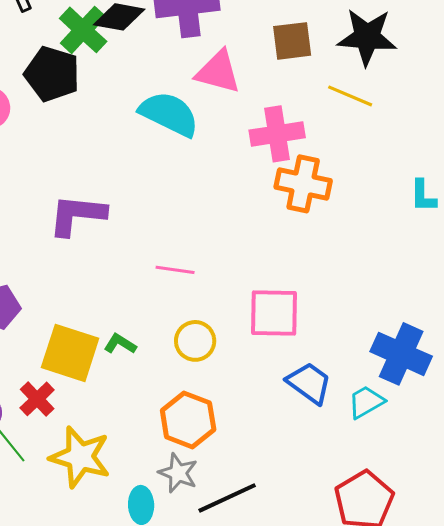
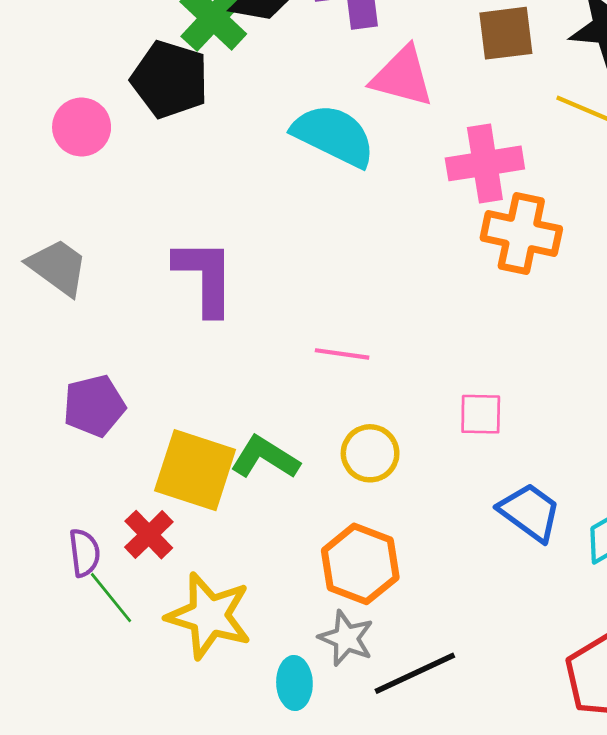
purple L-shape: (77, 215) -> (205, 277), turned 84
pink square: (274, 313) -> (481, 414), size x0.6
green L-shape: (120, 344) -> (265, 458), size x1.5

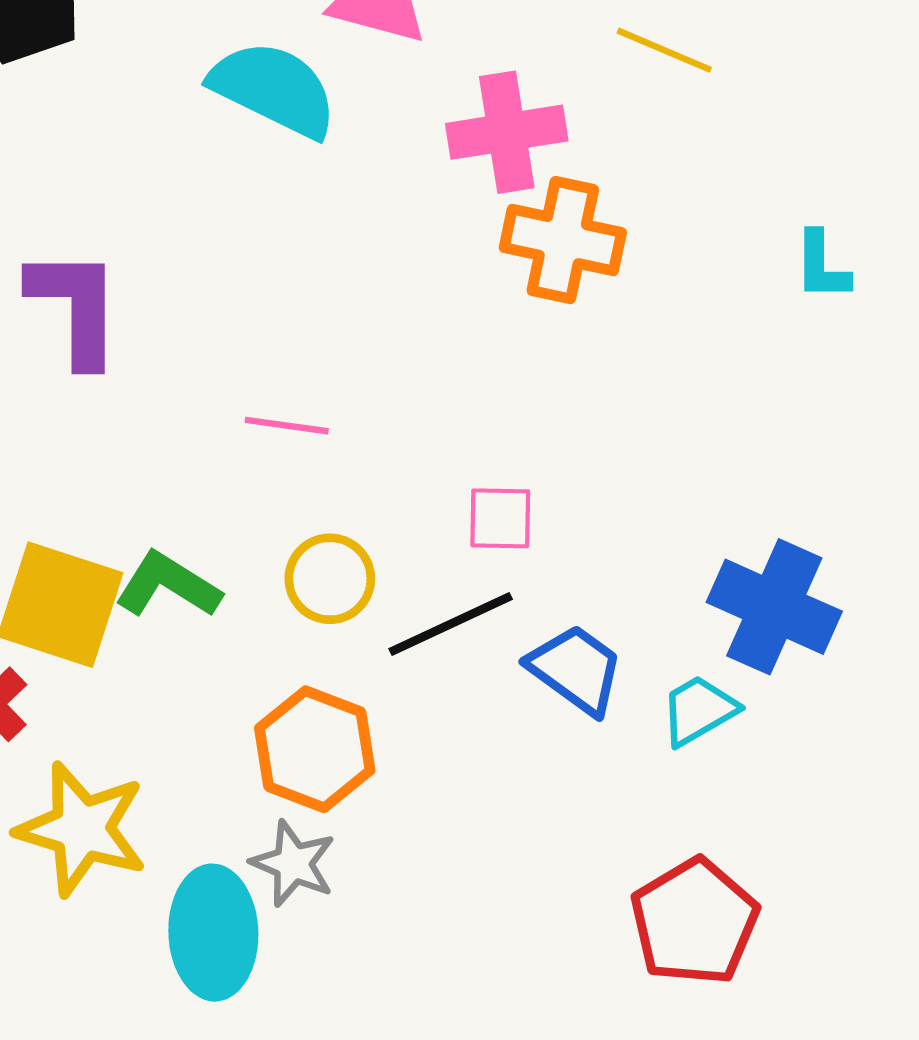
black line: (415, 673) -> (451, 624), moved
cyan ellipse: (294, 683) -> (213, 933), size x1.6

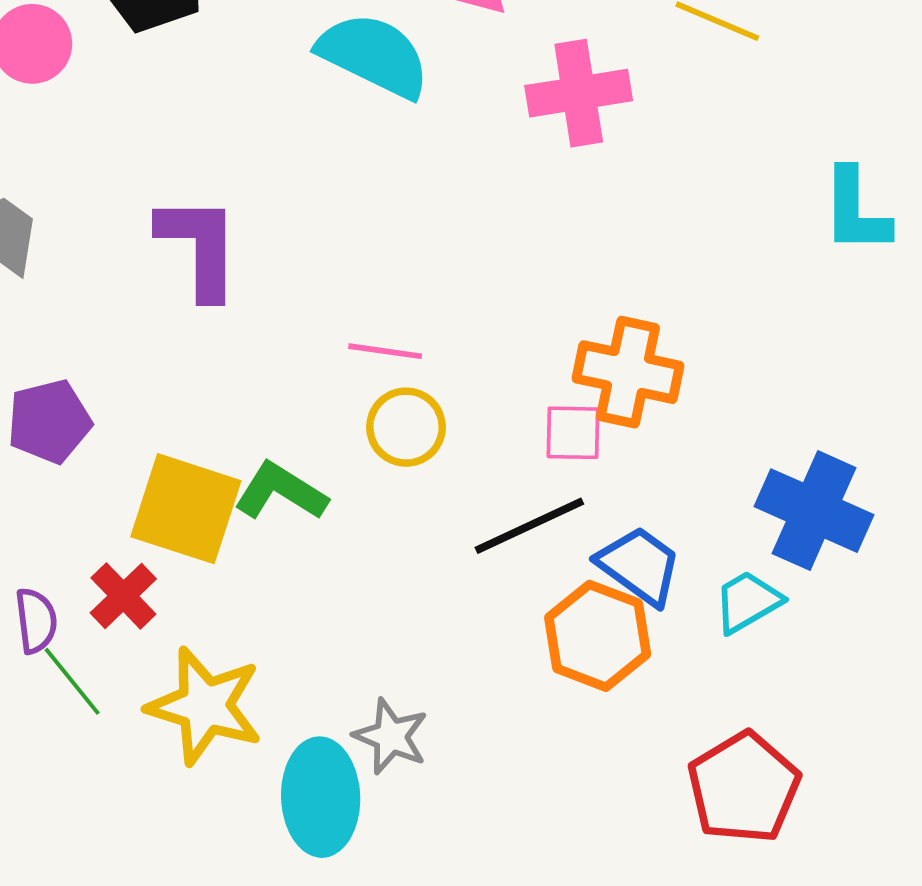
orange cross: (563, 240) -> (628, 372), moved
cyan L-shape: (822, 266) -> (856, 211), size x1.4
yellow circle: (330, 579) -> (406, 427), moved
orange hexagon: (315, 749) -> (598, 636), moved

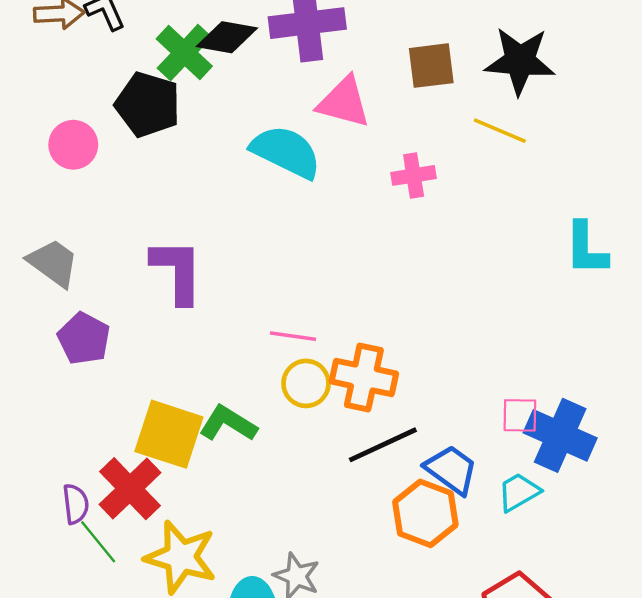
pink cross: (579, 93) -> (414, 175), size x0.7
orange cross: (628, 372) -> (364, 378), moved
purple pentagon: (49, 421) -> (84, 339), moved, turned -30
pink square: (573, 433) -> (520, 415), moved
red cross: (123, 596) -> (130, 489), size x1.5

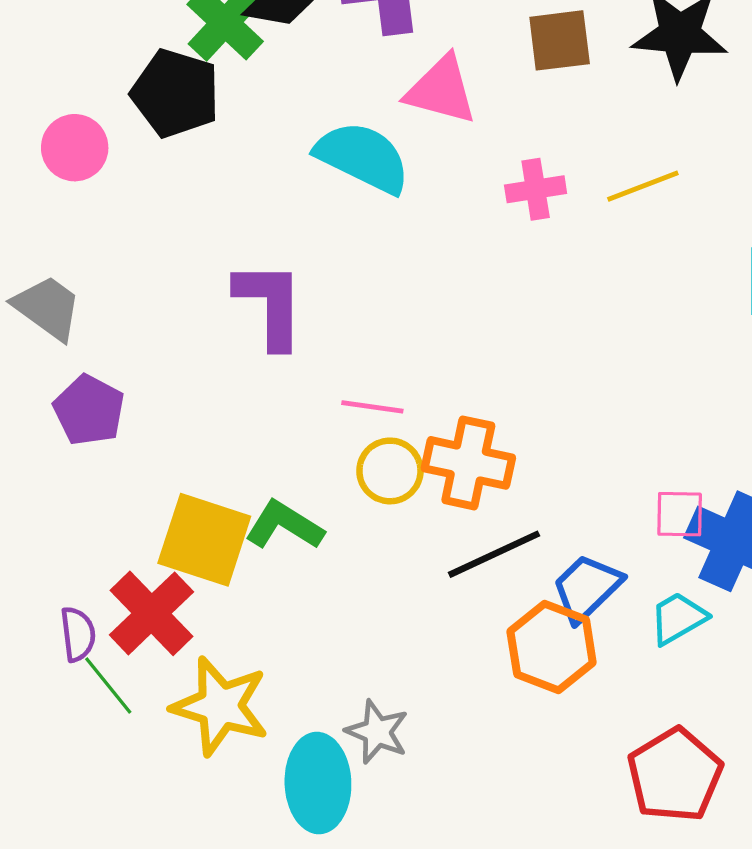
yellow line: (500, 131) -> (643, 186), moved, turned -44
purple L-shape: (177, 271) -> (270, 305), moved
blue trapezoid: (451, 470) -> (587, 588), turned -80

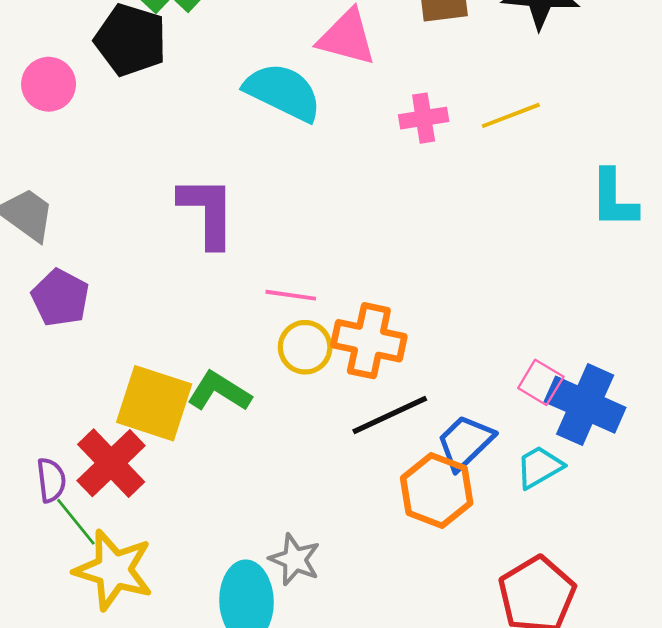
pink square: (680, 514) -> (541, 382), turned 30
yellow star: (220, 706) -> (114, 570), moved

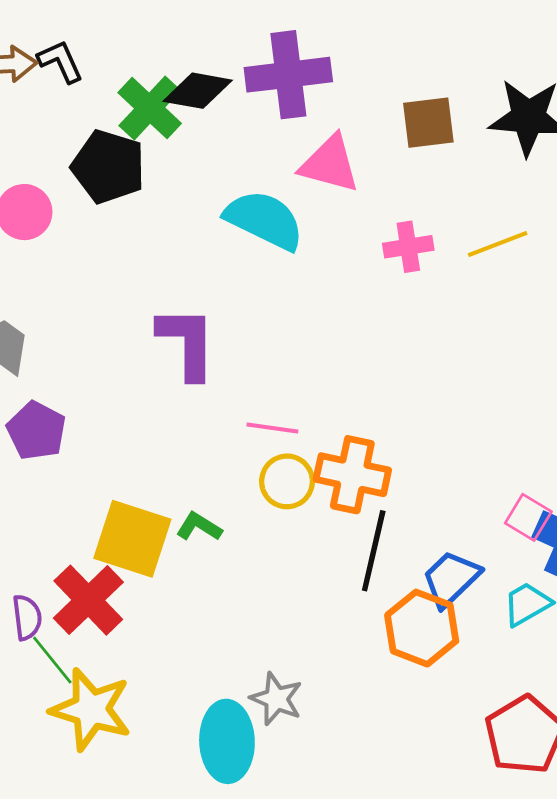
green L-shape: (219, 392) -> (199, 527), size x0.7
black line: (390, 415) -> (374, 551), turned -52

